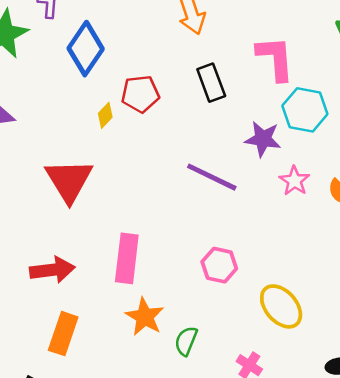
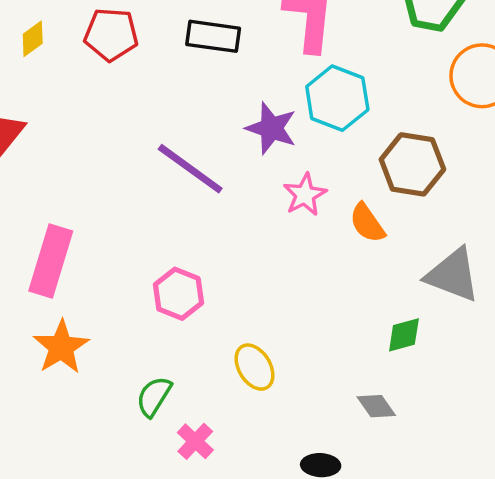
black rectangle: (211, 83) -> (213, 36), turned -72
yellow diamond: (105, 115) -> (33, 39), moved
yellow ellipse: (281, 306) -> (255, 367), size x0.7
green semicircle: (186, 341) -> (154, 396), moved

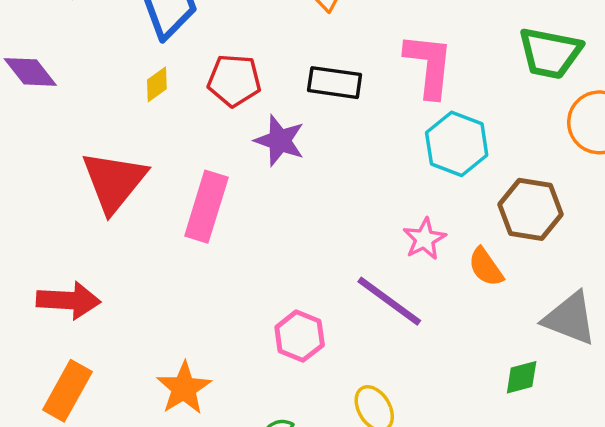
purple star: (271, 128) -> (280, 141), moved
purple line: (190, 169) -> (389, 301), moved
pink rectangle: (51, 261) -> (206, 207), moved

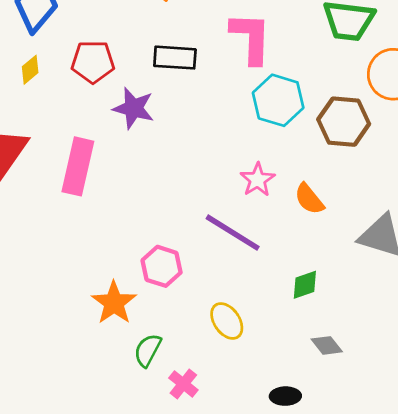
brown hexagon: (530, 209) -> (344, 122), moved
green diamond: (522, 377) -> (305, 285), moved
orange star: (184, 388) -> (114, 303), moved

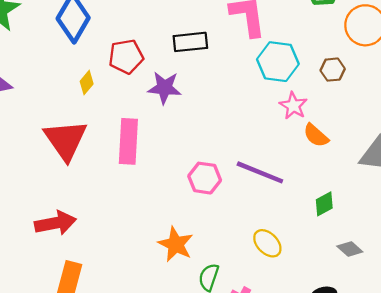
yellow diamond: (30, 70) -> (87, 83), moved
brown hexagon: (344, 122) -> (333, 70), size x0.6
pink star: (257, 180) -> (293, 106), moved
pink hexagon: (162, 266) -> (205, 178), moved

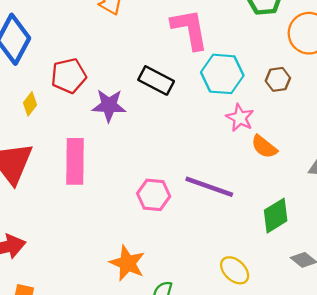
black rectangle: (190, 42) -> (156, 80), moved, turned 36
green diamond: (324, 204) -> (276, 216), size x1.4
yellow ellipse: (267, 243) -> (235, 270), moved

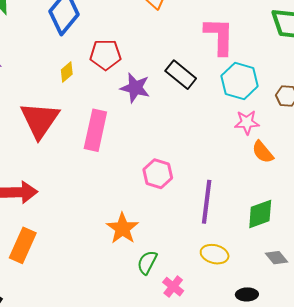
pink star: (240, 118) -> (247, 122), turned 30
purple line: (209, 187) -> (207, 202), moved, turned 66
yellow ellipse: (235, 270) -> (215, 254), turned -40

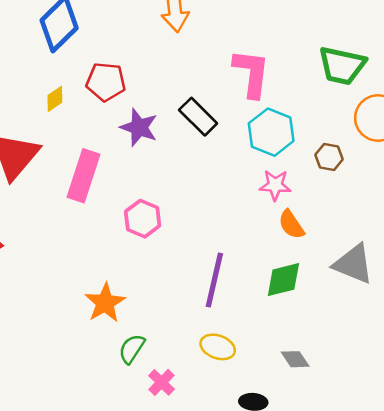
pink hexagon: (158, 174) -> (143, 219), moved
green diamond: (260, 214) -> (283, 280), moved

